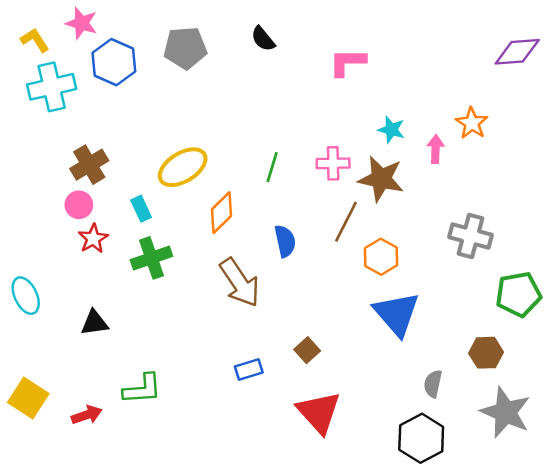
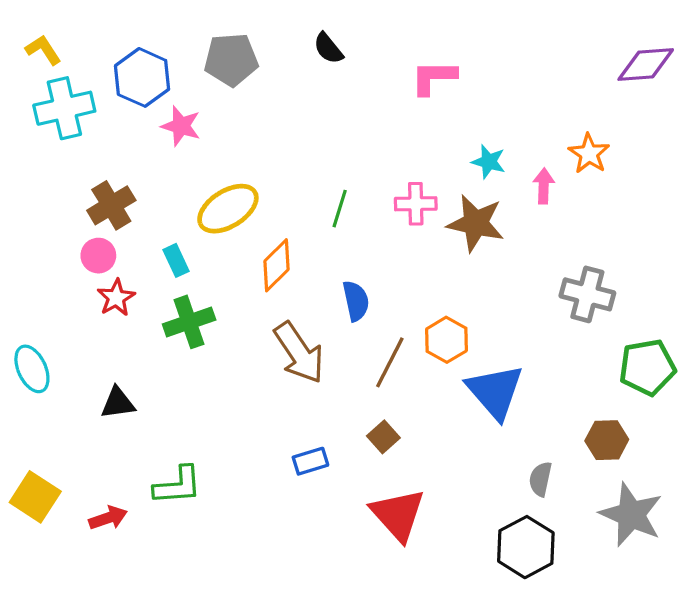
pink star: (81, 23) -> (181, 126), moved
brown line: (346, 222) -> (390, 362), moved
orange hexagon: (381, 257) -> (447, 340), moved

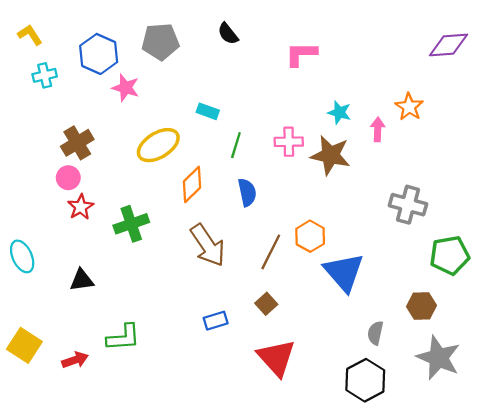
cyan cross: (64, 108) -> (45, 75), size x0.6
cyan rectangle: (176, 260) -> (208, 111), moved, turned -45
blue semicircle: (356, 301) -> (247, 192), moved

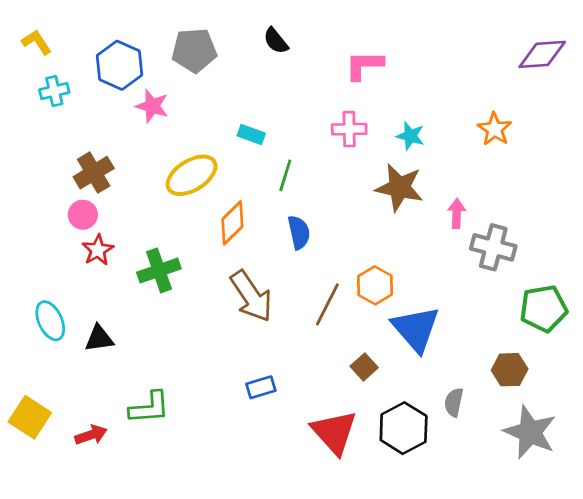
pink arrow: (378, 129) -> (457, 213), moved
pink cross: (289, 142) -> (349, 129), moved
cyan ellipse: (22, 256) -> (50, 321), moved
brown square: (266, 304) -> (364, 367), moved
black hexagon: (365, 380) -> (404, 428), moved

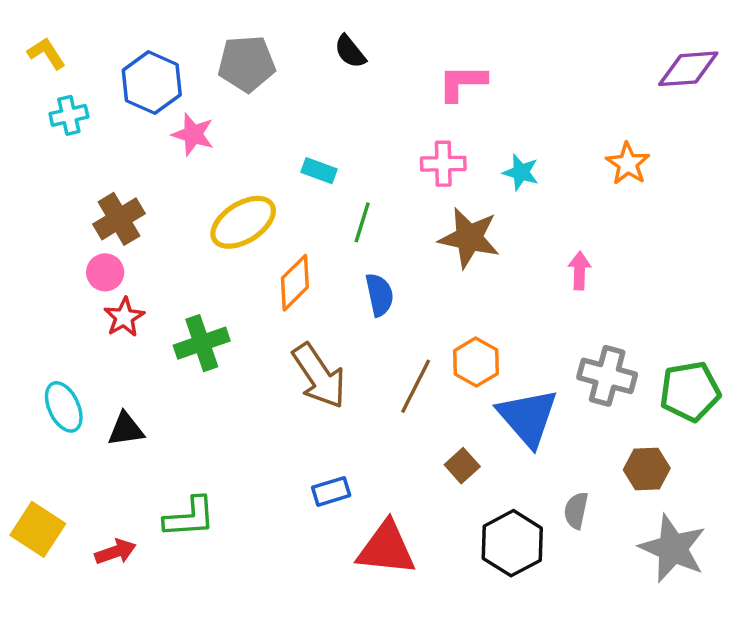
brown star: (399, 188) -> (469, 238), moved
gray cross: (493, 247) -> (607, 376), moved
red triangle: (334, 432) -> (386, 548), moved, turned -42

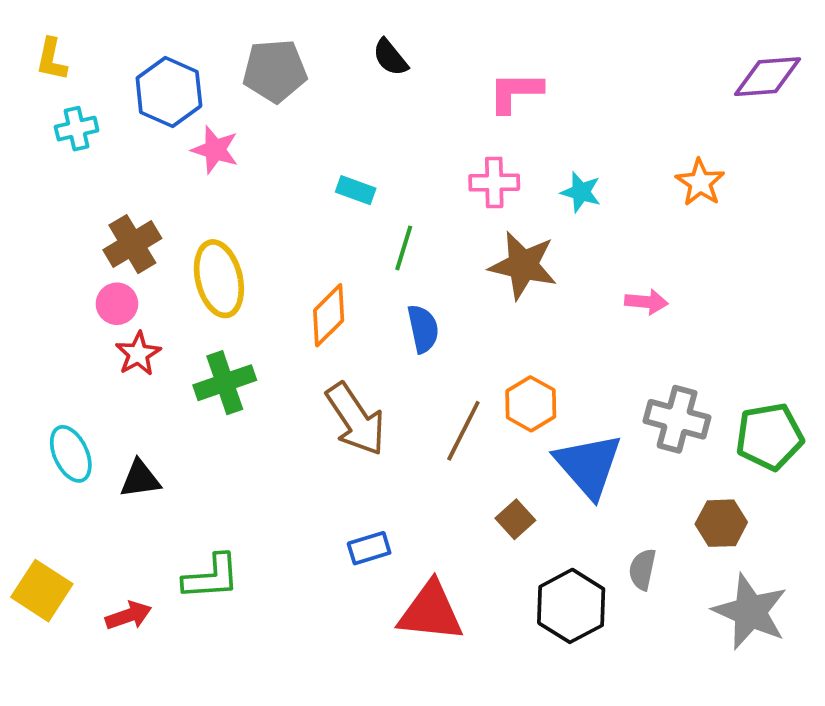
yellow L-shape: (46, 53) -> (52, 59), turned -135
yellow ellipse: (243, 222) -> (219, 279), moved, turned -72
pink arrow: (580, 271) -> (646, 302), turned 93

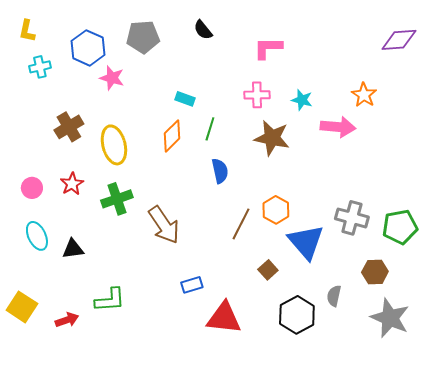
pink arrow: (646, 302) -> (338, 127), moved, size x1.6
pink circle: (117, 304) -> (32, 188), moved
orange diamond: (329, 315) -> (172, 136), moved
brown arrow: (356, 419) -> (164, 225), moved

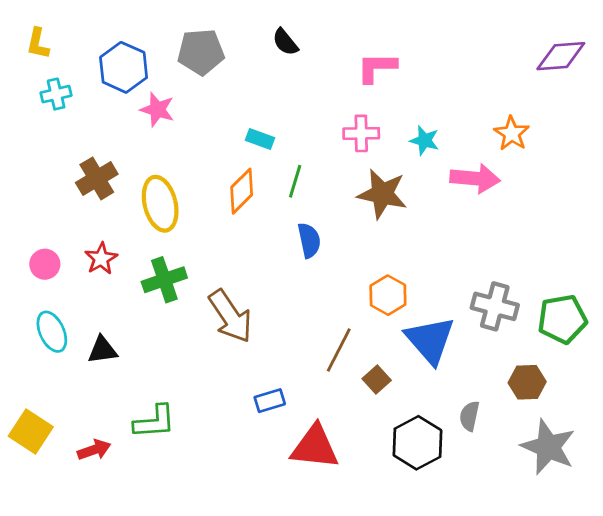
brown line: (241, 224) -> (339, 350), moved

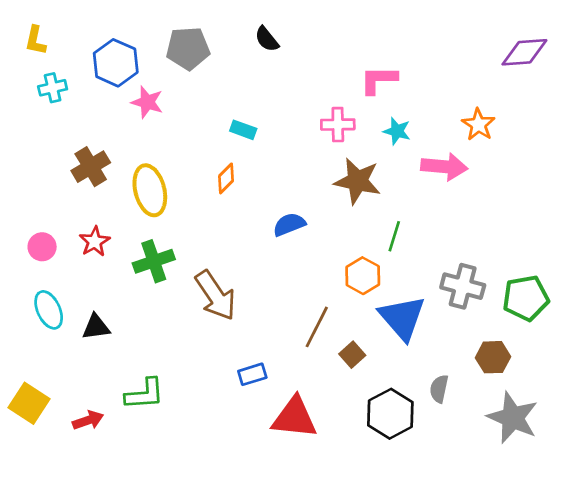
pink L-shape: (377, 67) -> (379, 80), moved
green line: (295, 181) -> (394, 236), moved
orange diamond: (242, 191) -> (226, 178), size x0.7
blue semicircle: (309, 240) -> (289, 224), turned -100

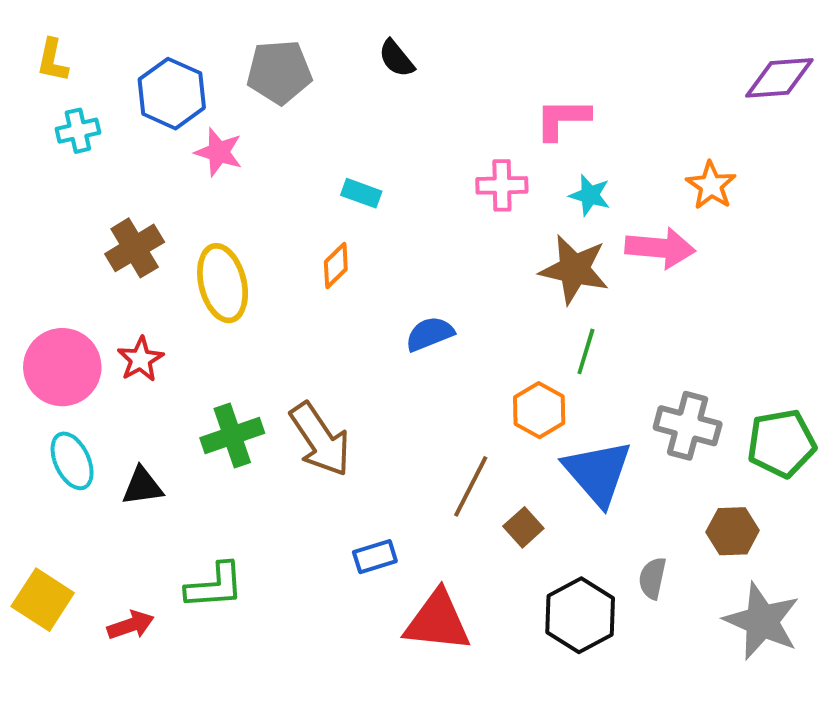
brown star: (358, 181) -> (574, 269), moved
pink circle: (42, 247) -> (62, 367), size x1.8
green cross: (154, 261) -> (232, 436), moved

